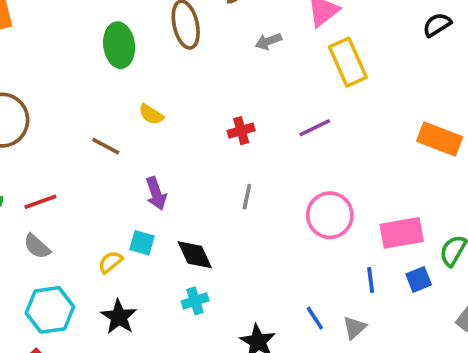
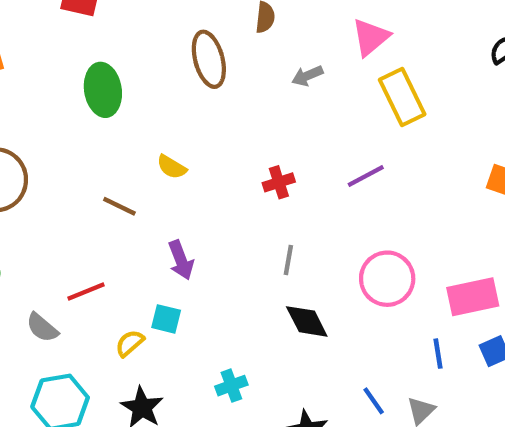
green ellipse: (119, 45) -> (103, 90), moved
red line: (40, 202) -> (86, 292), moved
black diamond: (195, 255) -> (307, 321), moved

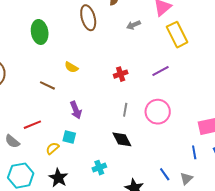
pink circle: (387, 279) -> (158, 112), moved
black diamond: (307, 321) -> (122, 139), moved

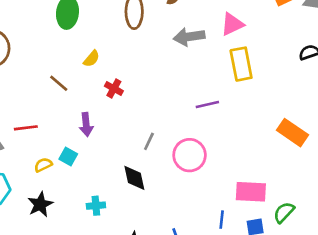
gray arrow: (133, 25) -> (189, 37), size x1.6
yellow semicircle: (71, 67) -> (92, 59), moved, turned -96
red cross: (121, 74) -> (114, 88), moved, turned 32

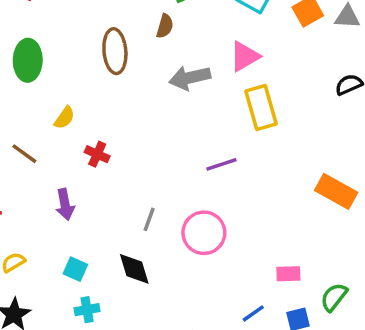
cyan square: (68, 156) -> (75, 269), moved
pink rectangle: (251, 192) -> (288, 274), size x0.6
blue line: (222, 220) -> (253, 313), turned 54

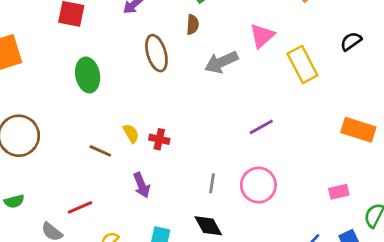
yellow rectangle: (261, 108) -> (302, 64), moved
yellow semicircle: (64, 118) -> (131, 133), moved, turned -54
pink rectangle: (288, 274) -> (339, 192), moved

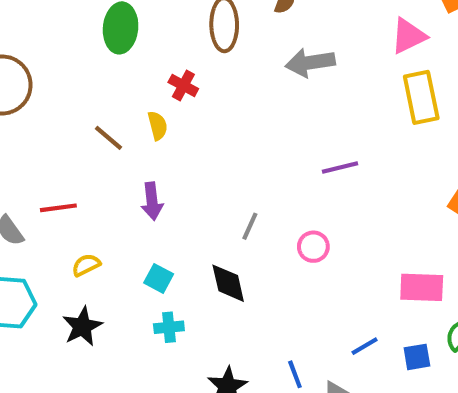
pink triangle: (262, 36) -> (408, 36), moved
red cross: (159, 139) -> (183, 86), moved
pink circle: (258, 185) -> (313, 247), size x0.6
pink rectangle: (339, 192) -> (422, 287), size x1.5

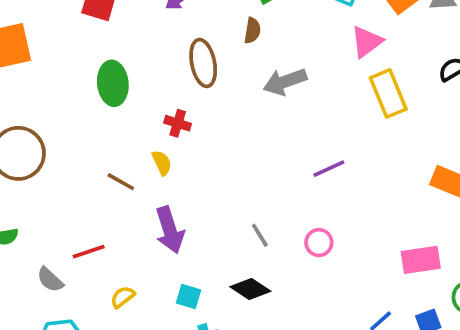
purple arrow: (152, 201) -> (170, 230), size x1.4
gray line: (250, 226) -> (260, 235), turned -45
black diamond: (228, 283) -> (250, 289), turned -33

